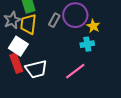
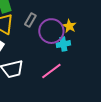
purple circle: (75, 15) -> (51, 31), moved

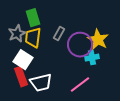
yellow star: (69, 26) -> (98, 40), size x1.5

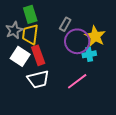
gray rectangle: (59, 34) -> (65, 24), moved
red rectangle: (21, 77) -> (38, 55), moved

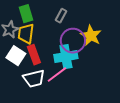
gray rectangle: (65, 24) -> (61, 16), moved
cyan cross: (89, 54) -> (66, 57), moved, size x1.6
pink line: (77, 81) -> (57, 75), moved

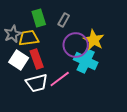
green rectangle: (26, 14) -> (39, 18), moved
yellow trapezoid: (26, 34) -> (29, 38), turned 75
cyan cross: (66, 57) -> (86, 61), moved, turned 35

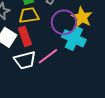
yellow trapezoid: (29, 38) -> (29, 15), moved

